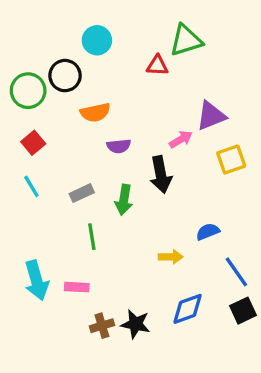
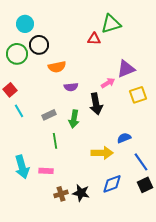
cyan circle: (97, 40) -> (25, 24), moved
red square: (33, 143) -> (10, 90), moved
yellow arrow: (171, 257) -> (102, 153), size x1.5

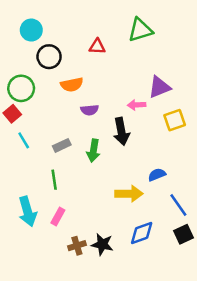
red triangle: (94, 39) -> (97, 47), moved
green circle: (17, 54) -> (21, 88), moved
pink arrow: (108, 83) -> (137, 105), turned -152
green line: (55, 141) -> (54, 180), moved
pink rectangle: (46, 171) -> (58, 216), turned -64

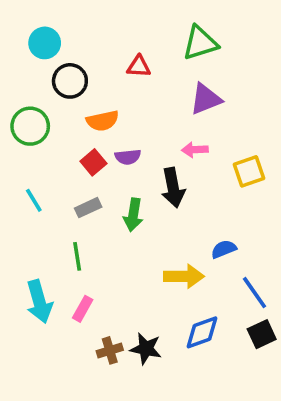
purple triangle: (159, 87) -> (206, 99), moved
red square: (12, 114) -> (93, 162), moved

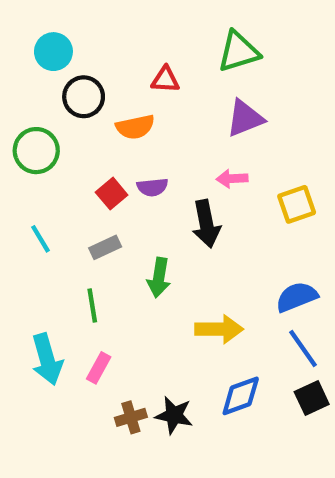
orange semicircle: (103, 121) -> (135, 127), moved
green arrow: (133, 215) -> (159, 278), moved
blue semicircle: (224, 249) -> (297, 297), moved, size x1.4

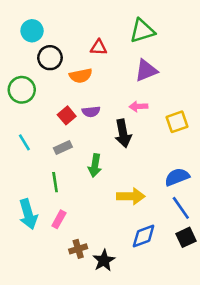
black star: (174, 415) -> (104, 260), moved, turned 30

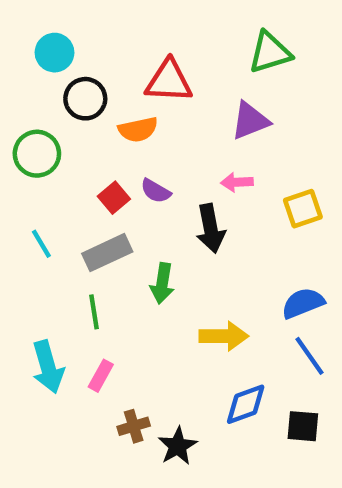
green triangle: (142, 31) -> (270, 53), moved
red triangle: (99, 47) -> (169, 81), size x1.6
purple semicircle: (91, 112) -> (156, 191), turned 36
gray rectangle: (63, 148) -> (107, 253), size x1.5
black square: (186, 237) -> (303, 426), moved, turned 30

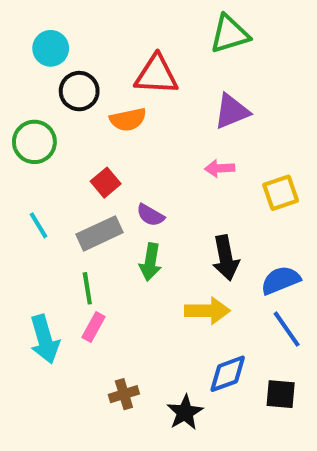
green triangle: (270, 53) -> (230, 34), moved
purple semicircle: (156, 191) -> (150, 215), moved
black arrow: (211, 228) -> (226, 258), moved
pink rectangle: (101, 376) -> (93, 327), moved
black star: (178, 446) -> (185, 412), moved

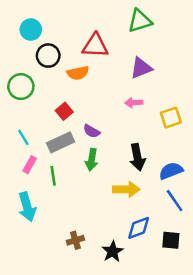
pink rectangle: (93, 327) -> (30, 165), moved

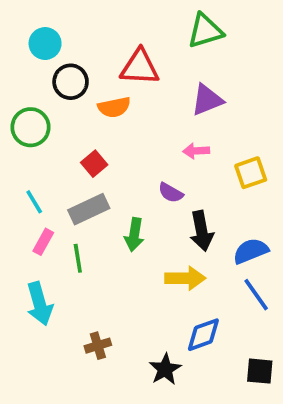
purple semicircle: (92, 131) -> (171, 193), moved
brown cross: (75, 240) -> (98, 346), moved
black square: (171, 240) -> (260, 371), moved

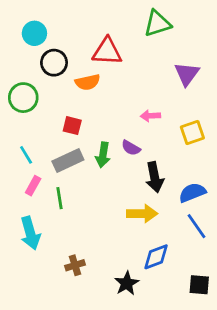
purple triangle: (207, 100) -> (187, 74), moved, turned -32
red square: (94, 164) -> (72, 126), turned -36
green arrow: (134, 235) -> (103, 155), moved

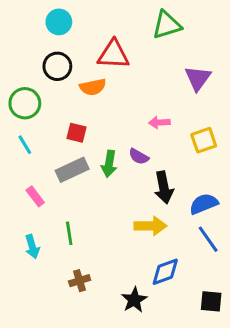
cyan circle: (34, 33) -> (59, 22), moved
cyan line: (26, 155) -> (25, 145), moved
pink rectangle: (33, 186) -> (35, 196), turned -66
green line: (60, 198) -> (69, 233), moved
cyan arrow: (30, 233) -> (32, 247), size x0.7

